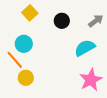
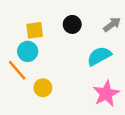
yellow square: (30, 13) -> (35, 30), moved, turned 35
yellow circle: (26, 78) -> (43, 88), moved

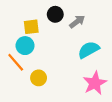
black circle: (72, 24) -> (55, 14), moved
gray arrow: (112, 24) -> (77, 22), moved

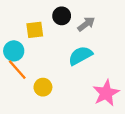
cyan circle: (25, 46) -> (14, 51), moved
cyan semicircle: (89, 50) -> (80, 56), moved

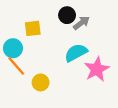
black circle: (62, 16) -> (67, 15), moved
pink star: (106, 93) -> (97, 69), moved

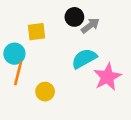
orange line: (16, 66) -> (18, 73), turned 55

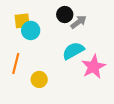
yellow square: (36, 32) -> (22, 21), moved
cyan circle: (14, 54) -> (31, 30), moved

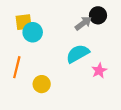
black circle: (65, 15) -> (98, 15), moved
pink star: (94, 67) -> (99, 71), size x0.6

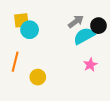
black circle: (98, 15) -> (99, 26), moved
cyan semicircle: (78, 54) -> (84, 36), moved

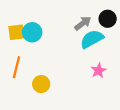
yellow square: (21, 20) -> (16, 32), moved
black circle: (99, 26) -> (108, 19), moved

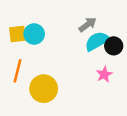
black circle: (108, 19) -> (114, 46), moved
yellow circle: (41, 84) -> (44, 89), size x1.5

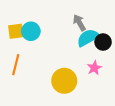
gray arrow: (88, 25) -> (79, 23), turned -84
yellow circle: (44, 89) -> (64, 81), moved

